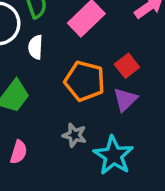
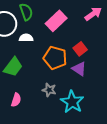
white semicircle: (36, 47) -> (26, 38), turned 88
purple triangle: (125, 100) -> (79, 69), turned -42

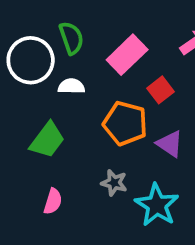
red square: (80, 49) -> (161, 90), moved

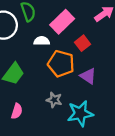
white semicircle: (71, 86) -> (42, 41), moved
cyan star: (157, 205) -> (80, 113), turned 30

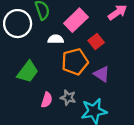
orange pentagon: (61, 64) -> (75, 62), turned -30
pink semicircle: (17, 111) -> (47, 100), moved

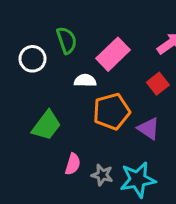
white circle: (18, 24) -> (33, 59), size x0.7
red square: (96, 41) -> (158, 84), moved
gray star: (68, 98) -> (102, 175), moved

